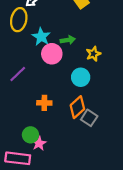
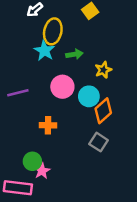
yellow ellipse: (19, 20) -> (53, 31), moved
pink circle: (52, 54) -> (62, 87), moved
purple line: (18, 74) -> (18, 93), turned 30
orange diamond: (77, 107) -> (103, 111), moved

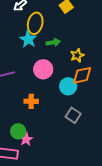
cyan circle: (89, 96) -> (68, 86), moved
orange diamond: (103, 111) -> (82, 75), moved, turned 30

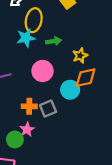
cyan star: (28, 39) -> (26, 38), turned 30
gray square: (73, 115) -> (48, 109), moved, turned 35
pink star: (26, 139) -> (27, 130), moved

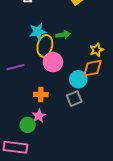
yellow ellipse: (34, 20) -> (45, 46), moved
yellow star: (80, 56) -> (97, 50), moved
gray square: (48, 109) -> (74, 99), moved

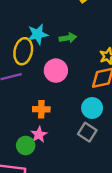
yellow ellipse: (45, 46) -> (23, 51), moved
cyan circle: (78, 79) -> (92, 108), moved
gray square: (74, 99) -> (87, 132), moved, turned -35

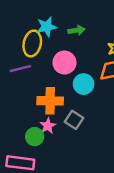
cyan circle: (92, 108) -> (84, 84), moved
orange cross: (41, 109) -> (50, 101), size x1.5
gray square: (87, 132) -> (74, 120), moved

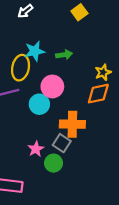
cyan circle: (84, 84) -> (39, 104), moved
orange cross: (50, 101) -> (72, 124), moved
green circle: (35, 137) -> (54, 163), moved

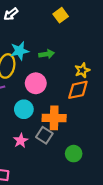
cyan circle: (39, 104) -> (24, 109), moved
green circle: (54, 163) -> (74, 154), moved

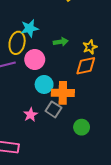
green arrow: (47, 54) -> (61, 42), moved
pink circle: (36, 83) -> (35, 60), moved
cyan circle: (24, 109) -> (44, 84), moved

